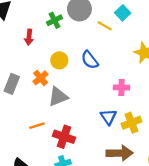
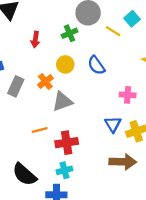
green cross: (55, 20) -> (70, 33), moved
red cross: (64, 137) -> (67, 143), turned -30

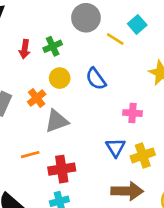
green cross: (70, 33) -> (53, 46), moved

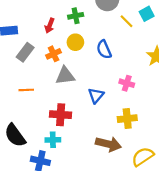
red arrow: (25, 49) -> (50, 26), moved
blue triangle: (116, 147) -> (96, 95), moved
orange line: (30, 155) -> (26, 90), moved

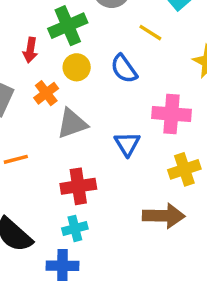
green cross: (76, 16) -> (68, 26), size x1.5
yellow line: (127, 21) -> (150, 33), moved
pink cross: (127, 83) -> (171, 114), size x1.5

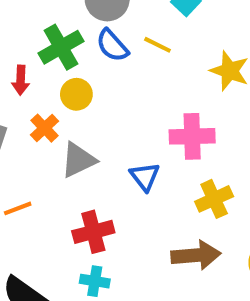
blue semicircle: (124, 69) -> (112, 46), moved
cyan cross: (75, 228) -> (95, 281), turned 30

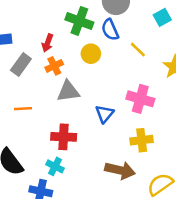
yellow line: (157, 45) -> (138, 50), moved
green cross: (61, 47) -> (79, 21), turned 32
red arrow: (21, 80) -> (48, 43), moved
yellow circle: (76, 94) -> (91, 54), moved

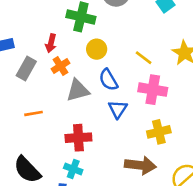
blue semicircle: (110, 30) -> (108, 80), moved
yellow line: (138, 50) -> (144, 58), moved

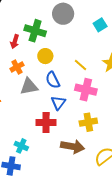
red arrow: (51, 43) -> (15, 42), moved
red cross: (78, 138) -> (46, 123), moved

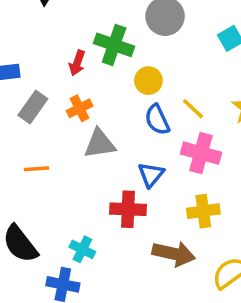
yellow circle: (45, 56) -> (148, 81), moved
blue semicircle: (53, 80) -> (157, 120), moved

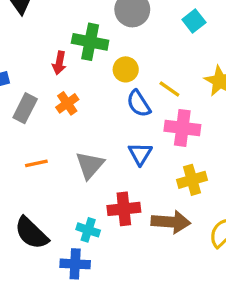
gray triangle: (100, 144) -> (90, 165), moved, turned -32
red cross: (128, 209) -> (124, 209), moved

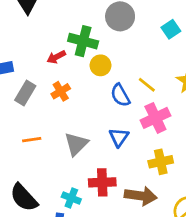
red arrow: (59, 63) -> (56, 57), turned 48
yellow circle: (126, 69) -> (101, 65), moved
pink cross: (182, 128) -> (155, 118), turned -36

